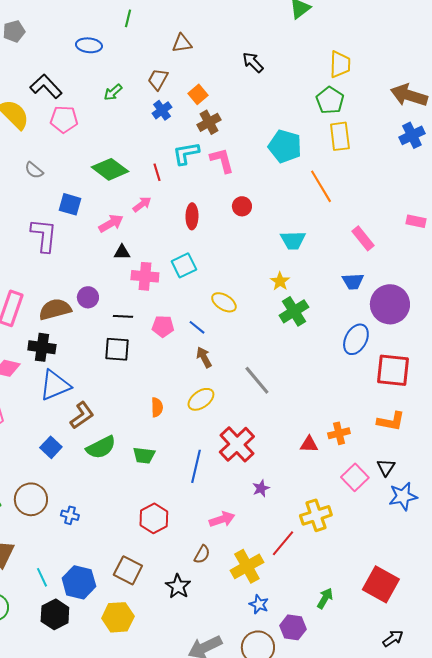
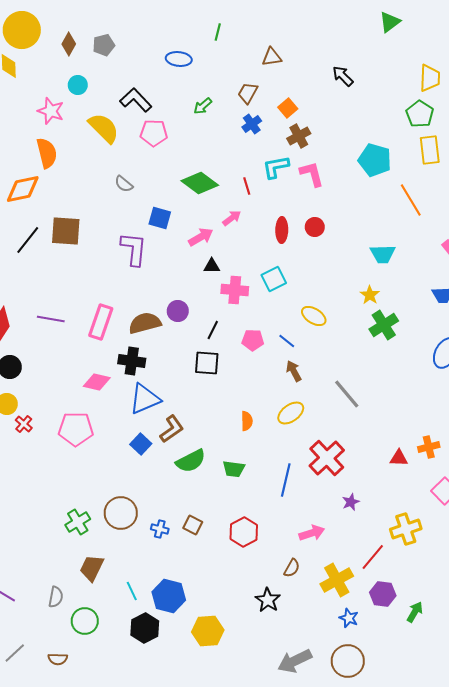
red circle: (242, 206) -> (315, 227), moved
black line: (123, 316) -> (213, 330), turned -66
blue square: (51, 447) -> (141, 444), moved
brown square: (128, 570) -> (193, 525), moved, size x0.7
purple hexagon: (293, 627) -> (383, 594), moved

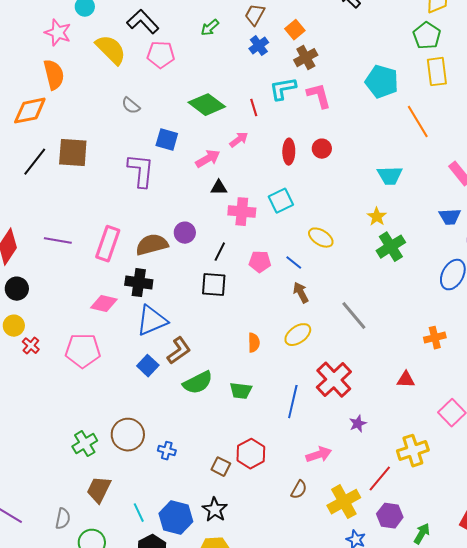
orange cross: (429, 447) -> (435, 338), moved
brown square: (193, 525) -> (221, 467), moved
black star: (268, 600) -> (215, 510), moved

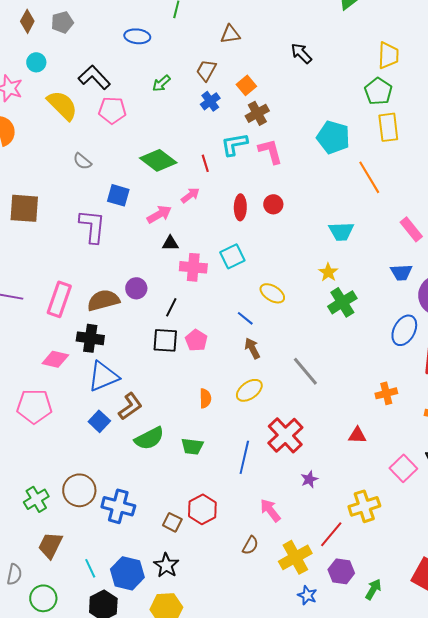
pink pentagon: (260, 262) -> (196, 340), moved, turned 30
blue cross: (167, 451) -> (118, 506), size x1.8
pink arrow: (319, 455) -> (270, 510), turned -110

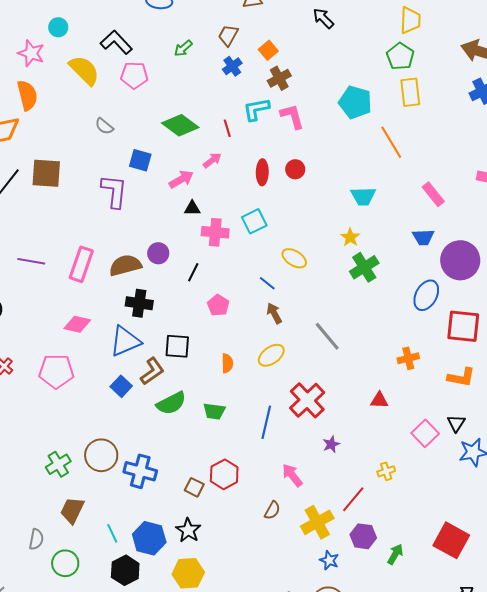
black cross: (90, 338) -> (139, 303), moved
black square: (165, 340) -> (177, 346), moved
yellow cross: (364, 506) -> (386, 471), size x0.6

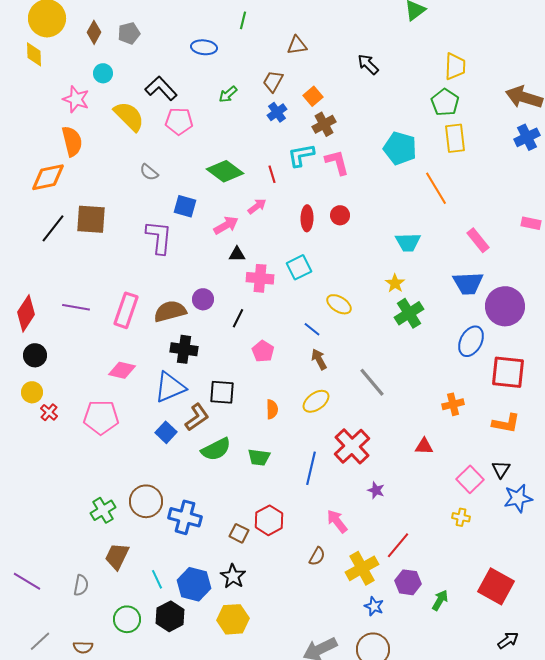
blue trapezoid: (423, 237) -> (468, 283), size x1.4
purple star: (331, 444) -> (376, 490), turned -30
yellow cross: (386, 471) -> (461, 517), moved, turned 30
green circle: (65, 563) -> (127, 619), moved

